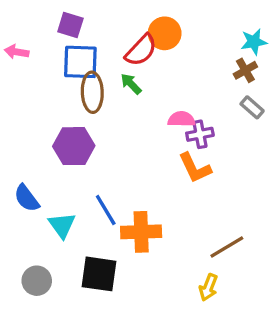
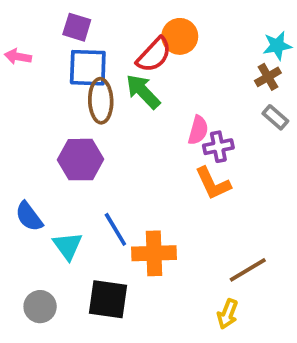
green arrow: (131, 84) -> (143, 92), size x1.5
pink semicircle: (181, 119) -> (198, 130), turned 104

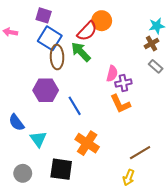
blue square: (88, 68) -> (50, 38), turned 30
blue line: (115, 229) -> (75, 106), moved
orange cross: (154, 253) -> (87, 143), turned 35

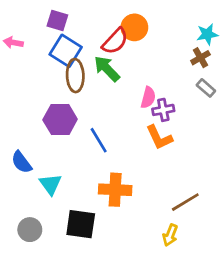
orange cross: (87, 143) -> (115, 190), turned -30

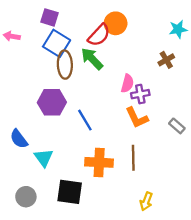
brown cross: (200, 58) -> (166, 60), moved
gray rectangle: (206, 88) -> (177, 126), moved
brown line: (185, 202) -> (133, 158), moved, turned -60

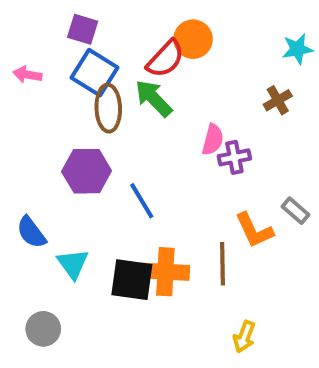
pink arrow: (12, 36) -> (27, 75), moved
orange L-shape: (137, 118) -> (254, 230), moved
black square: (70, 192) -> (132, 280), moved

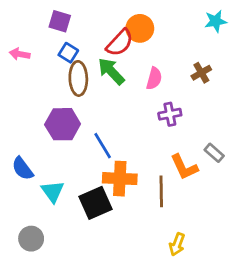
cyan star: (297, 49) -> (216, 21), moved
blue square: (94, 73) -> (68, 53), size x0.6
pink semicircle: (213, 140) -> (154, 78), moved
orange cross: (165, 272) -> (120, 179), moved
black square: (132, 280) -> (95, 203), turned -32

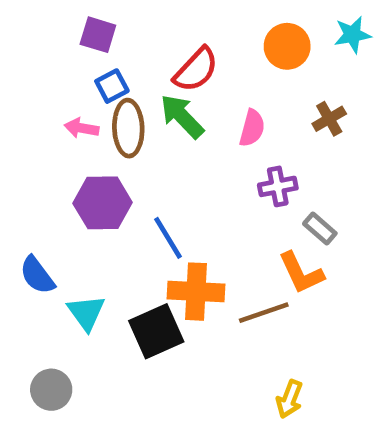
orange circle: (140, 28) -> (287, 46), moved
blue square: (68, 53) -> (112, 86), turned 30
pink arrow: (20, 54) -> (82, 128), moved
gray rectangle: (214, 153) -> (320, 229), moved
brown line: (161, 191) -> (264, 313), turned 72

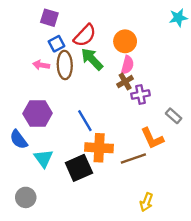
orange circle: (287, 46) -> (125, 41), moved
red semicircle: (196, 70) -> (85, 35), moved
brown cross: (329, 119) -> (125, 82), moved
purple hexagon: (103, 203) -> (38, 113), moved
gray rectangle: (320, 229) -> (174, 116), moved

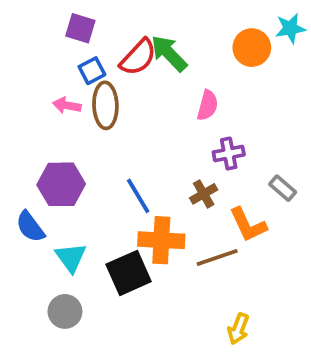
orange circle: (125, 41) -> (252, 48), moved
green arrow: (92, 59) -> (169, 53), moved
brown cross: (125, 82) -> (204, 194), moved
gray circle: (26, 197) -> (65, 311), moved

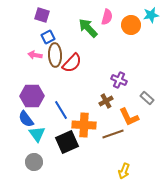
red semicircle: (138, 57) -> (72, 63), moved
pink semicircle: (208, 105) -> (107, 17), moved
purple cross: (229, 153) -> (119, 80), turned 35
blue line: (138, 196) -> (61, 110), moved
blue semicircle: (30, 227) -> (26, 119), moved

